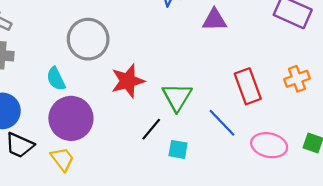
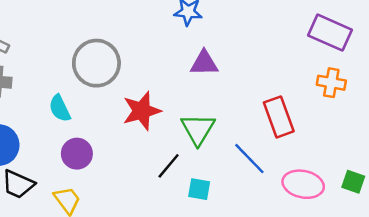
purple triangle: (215, 20) -> (204, 63), moved
orange cross: (297, 79) -> (331, 83), moved, turned 30
purple circle: (71, 118) -> (77, 154), size x0.6

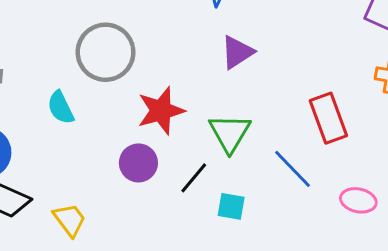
purple triangle: (204, 63) -> (237, 52), turned -32
purple circle: (77, 154) -> (138, 163), moved
pink ellipse: (303, 184) -> (358, 200), size x0.7

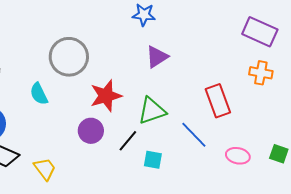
green triangle: (230, 133) -> (152, 111), turned 40

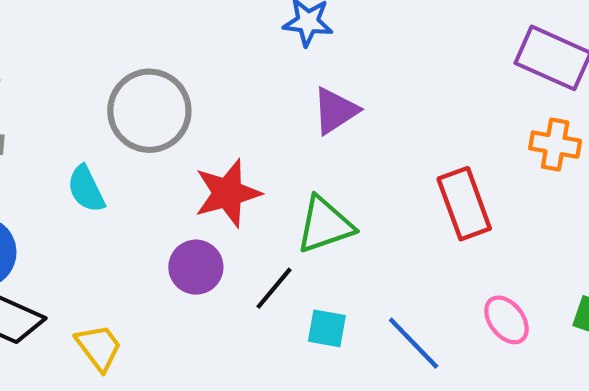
blue line: (194, 135) -> (414, 343), moved
pink ellipse: (238, 156) -> (506, 320), turned 40

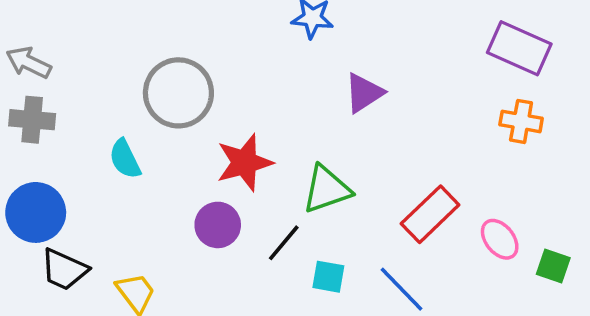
purple triangle: (335, 111) -> (364, 93), moved
red rectangle: (464, 204) -> (430, 214), moved, turned 66
pink ellipse: (506, 320) -> (500, 239), moved

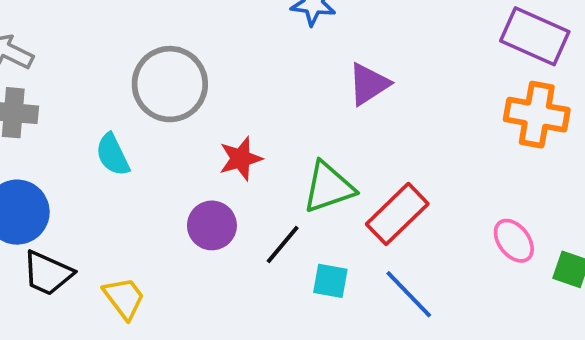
orange cross: (521, 121) -> (537, 115), size x1.4
red star: (244, 162) -> (241, 159), size x0.7
red rectangle: (430, 214) -> (397, 214), moved

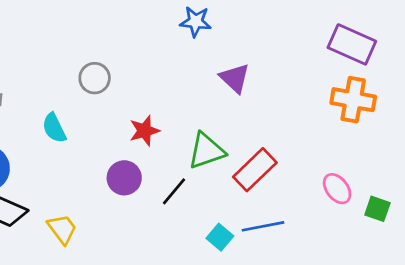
gray circle: (170, 84) -> (95, 78), size x0.6
purple triangle: (369, 84) -> (235, 78), turned -44
cyan square: (330, 281) -> (220, 237), moved, turned 30
blue line: (409, 294) -> (263, 226), turned -57

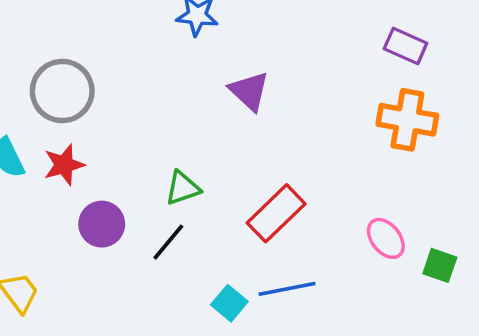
purple rectangle: (352, 44) -> (406, 46), size x0.7
gray circle: (95, 78) -> (62, 91), size x1.5
red star: (144, 131) -> (64, 165), moved
green triangle: (206, 151) -> (183, 188), moved, size x0.7

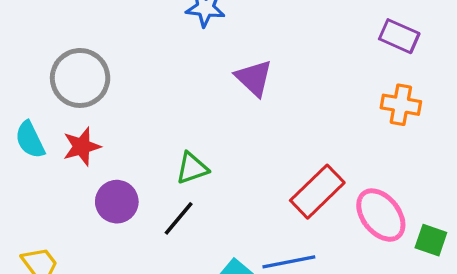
orange cross: (407, 120) -> (401, 105), size x0.7
red rectangle: (276, 213) -> (317, 192), moved
pink ellipse: (386, 238) -> (381, 215), size x1.4

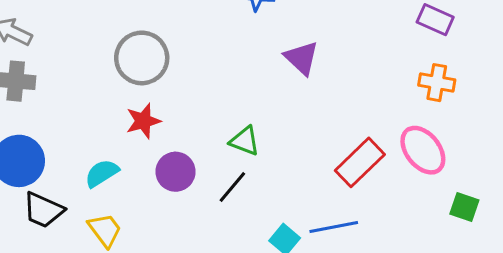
cyan semicircle: (30, 140) -> (102, 173), moved, turned 84
green triangle: (192, 168) -> (245, 141), turned 40
pink ellipse: (381, 215) -> (423, 150), moved

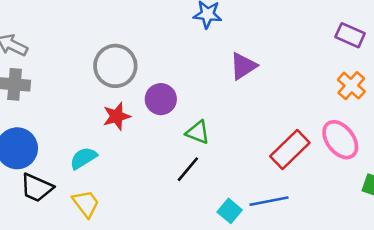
purple triangle: (302, 58) -> (243, 66), turned 44
orange cross: (437, 83) -> (351, 86), turned 32
purple circle: (176, 172) -> (161, 99), moved

